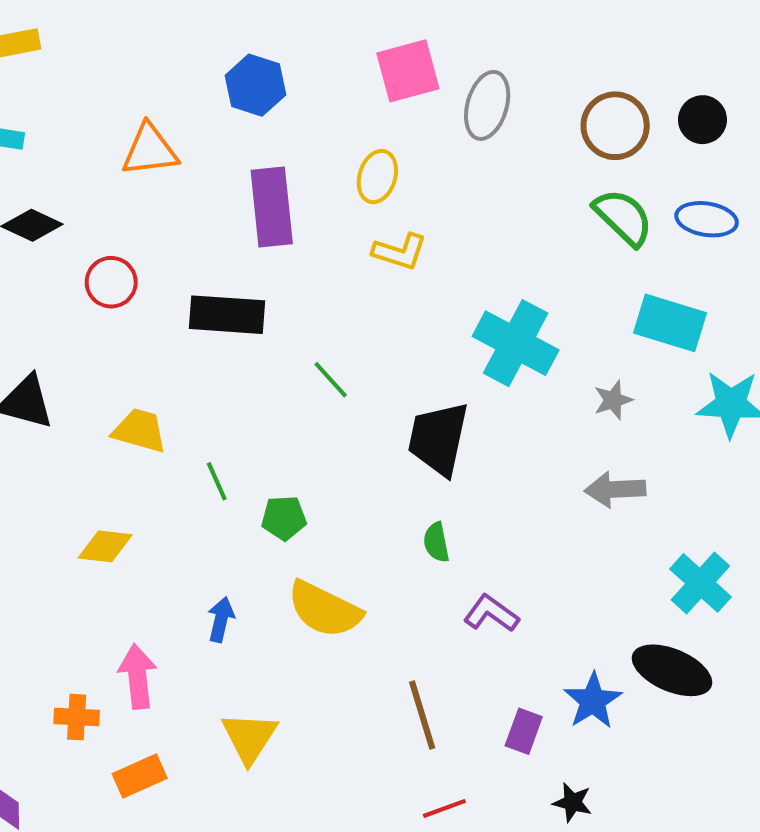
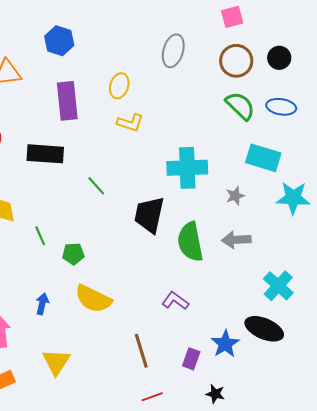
pink square: (408, 71) -> (232, 17), moved, size x0.7
cyan cross: (516, 343) -> (187, 168), turned -30
green semicircle: (436, 542) -> (190, 242), moved, size x2.0

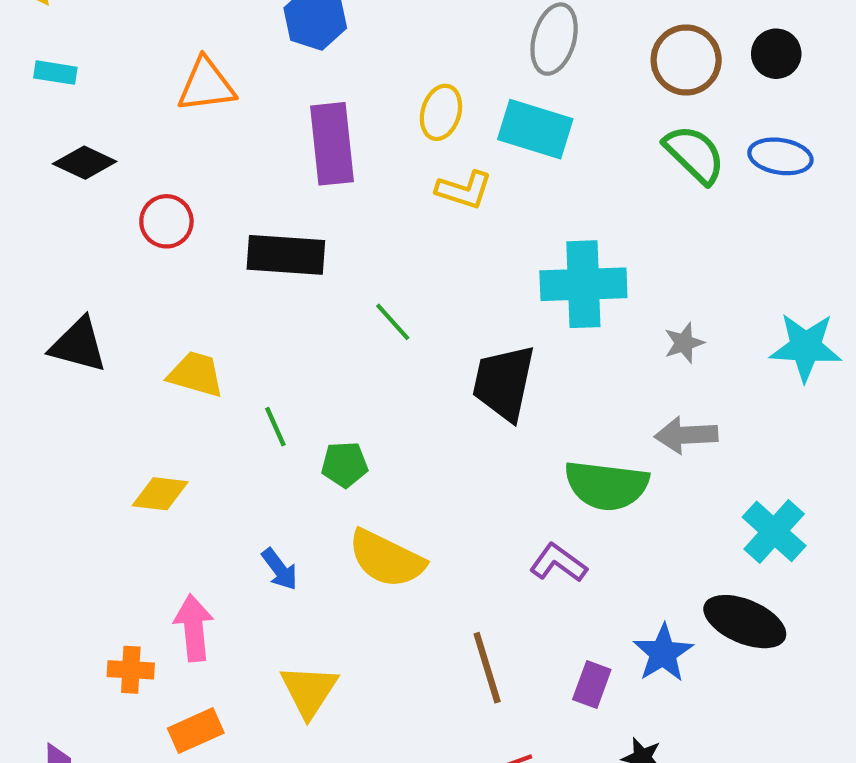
cyan rectangle: (263, 158) -> (535, 129), moved
green semicircle: (190, 242) -> (606, 485), moved, turned -72
blue arrow: (42, 304) -> (280, 569), turned 130

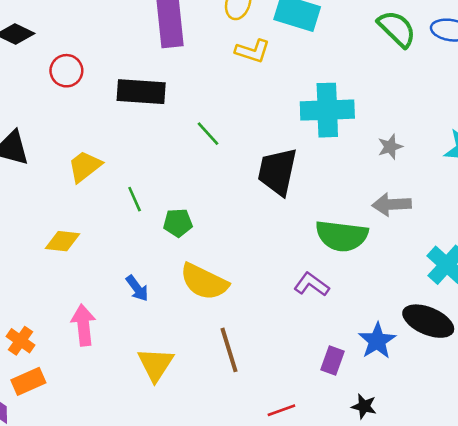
yellow trapezoid: (196, 374) -> (85, 166), turned -54
brown line: (487, 668) -> (229, 350), moved
orange cross: (131, 670) -> (21, 341), moved, turned 32
orange rectangle: (196, 731) -> (28, 381), moved

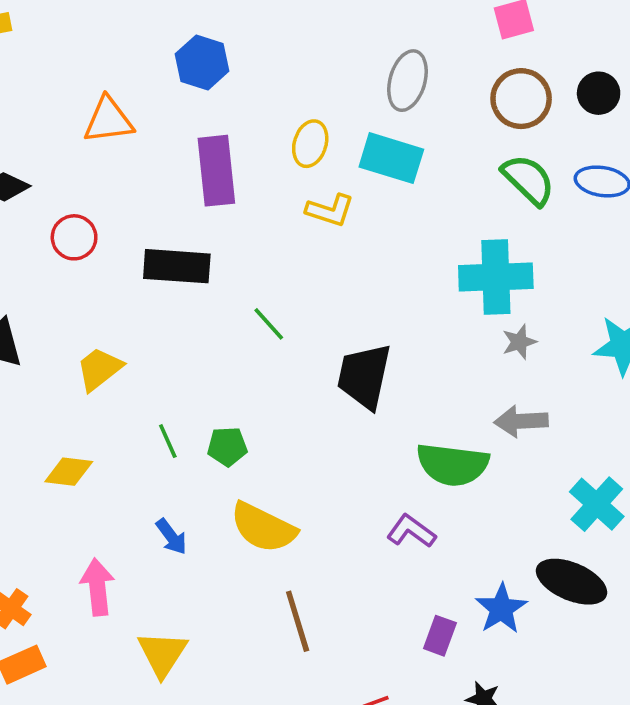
cyan cross: (327, 110) -> (496, 277), moved
green line: (135, 199) -> (168, 441), moved
yellow triangle: (156, 364) -> (162, 654), moved

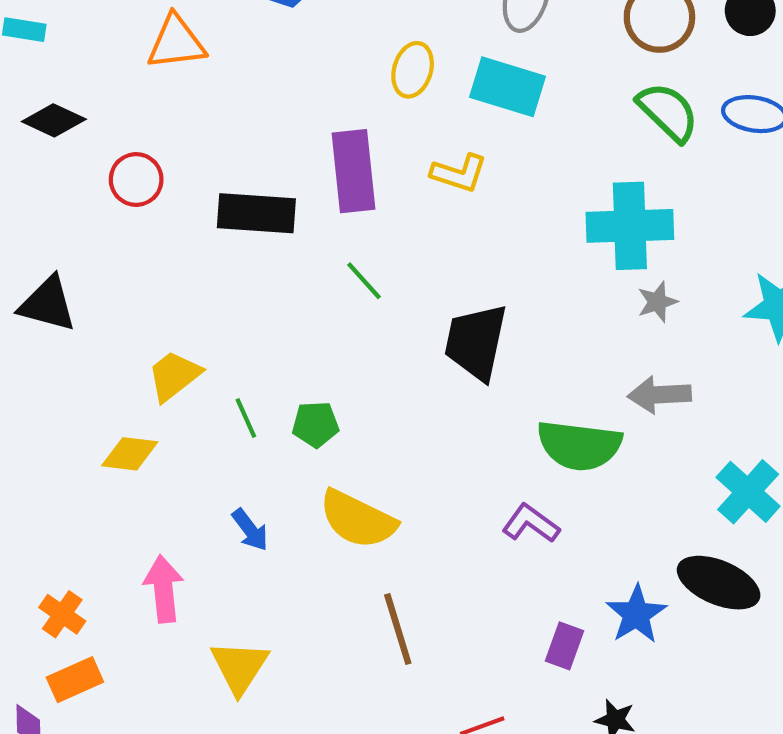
purple rectangle: (216, 171) -> (353, 171), moved
yellow L-shape: (330, 210) -> (459, 173), moved
yellow trapezoid: (99, 369) -> (174, 376), moved

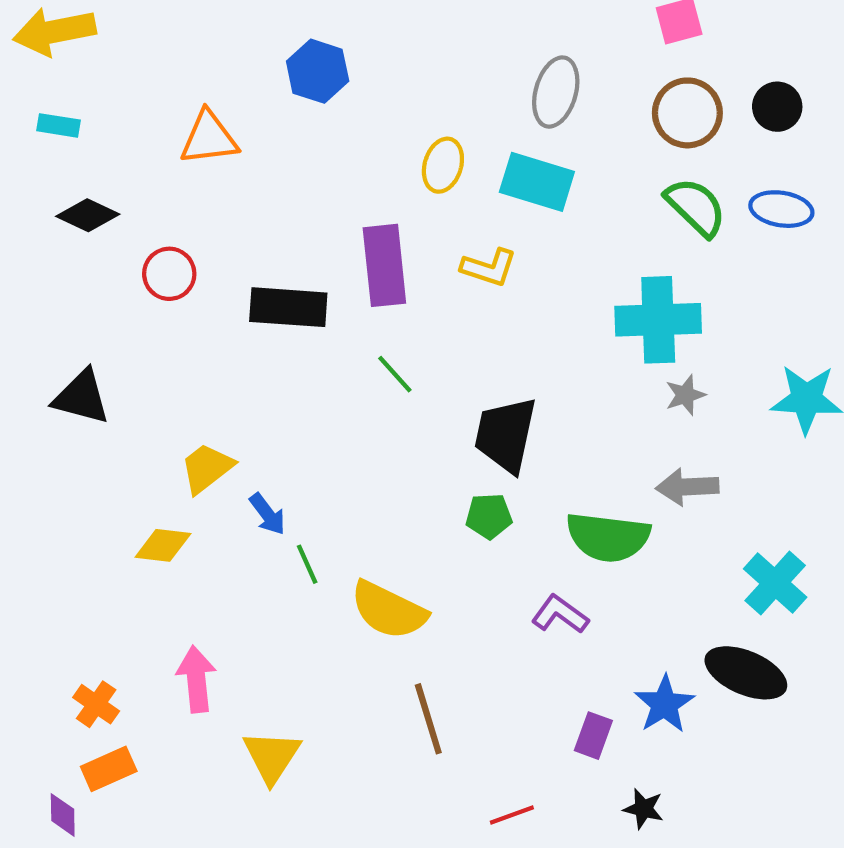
green line: (246, 418) -> (307, 564), moved
green pentagon: (315, 424) -> (489, 516), moved
blue arrow: (250, 530) -> (267, 514), moved

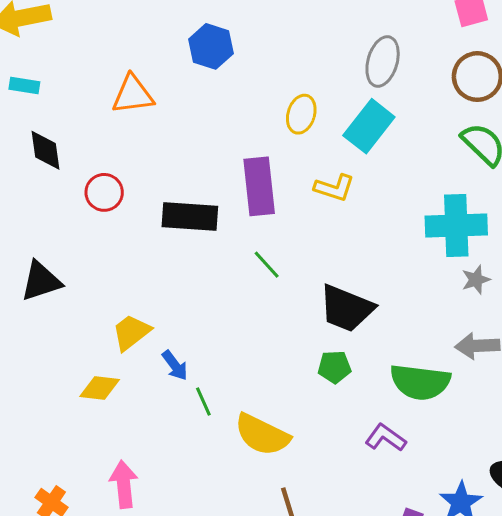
cyan rectangle: (537, 182) -> (369, 126), turned -69
black diamond: (88, 215) -> (45, 150), turned 57
black triangle: (81, 397) -> (41, 281), turned -33
black trapezoid: (506, 435) -> (346, 308), turned -80

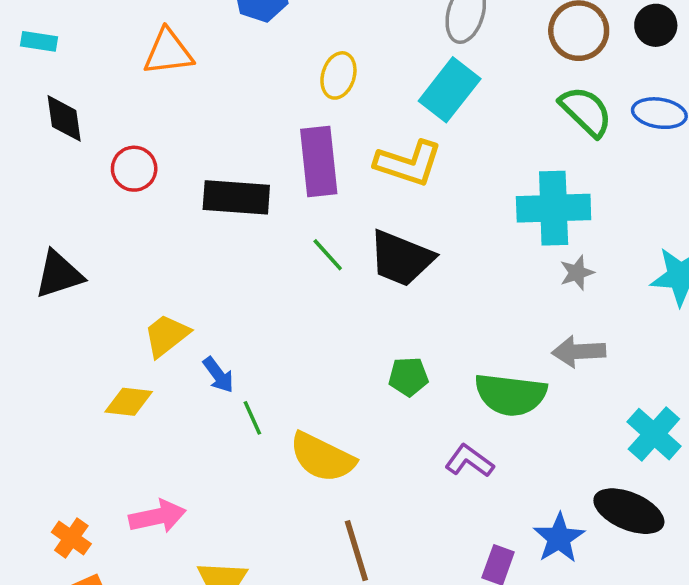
yellow ellipse: (301, 114) -> (338, 75), moved
yellow L-shape: (334, 188) -> (408, 163), size x1.4
black trapezoid: (346, 308) -> (401, 258), moved
pink arrow: (124, 484) -> (157, 516), turned 84

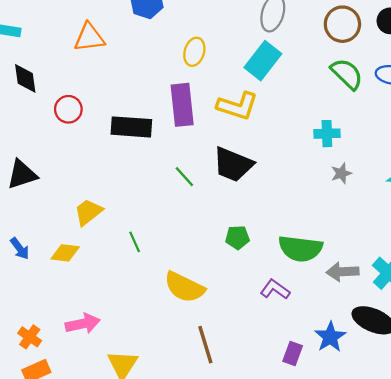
cyan cross: (554, 208) -> (327, 134), size x0.6
green line: (328, 255) -> (184, 177), moved
gray arrow: (579, 352) -> (342, 272), moved
blue arrow: (218, 375) -> (20, 249), moved
green line: (252, 418) -> (135, 242), moved

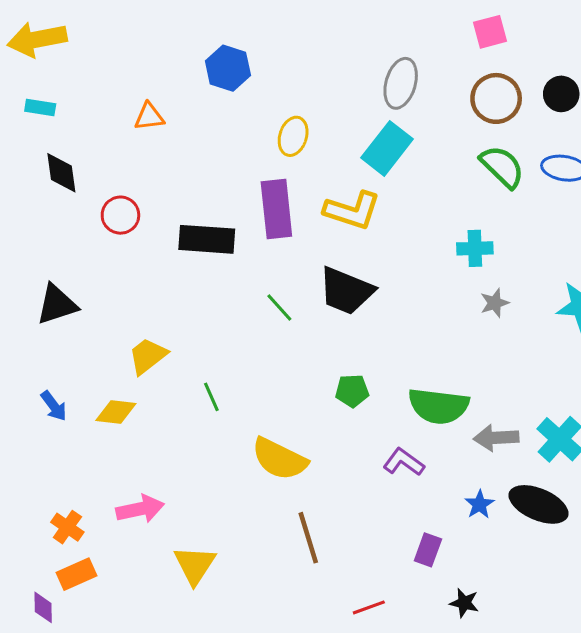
orange triangle: (89, 37) -> (149, 117), size x0.7
blue star: (330, 337) -> (479, 504), moved, size x0.7

